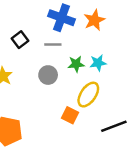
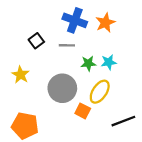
gray circle: (48, 75) -> (62, 88), moved, size x1.6

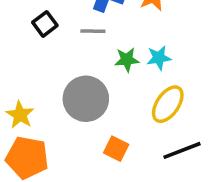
yellow star: (20, 75) -> (20, 115), moved
yellow ellipse: (100, 92) -> (168, 104), moved
orange square: (83, 111) -> (116, 149), moved

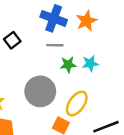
gray line: (93, 31) -> (55, 45), moved
yellow ellipse: (168, 104) -> (77, 104), moved

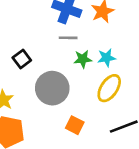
black square: (12, 40) -> (22, 59), moved
yellow ellipse: (77, 104) -> (109, 88), moved

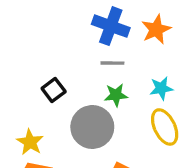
green star: (83, 59) -> (116, 95), moved
yellow ellipse: (109, 88) -> (165, 127), turned -60

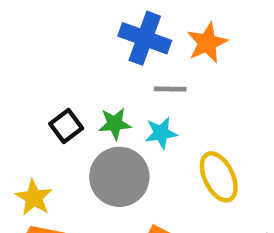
gray line: (112, 63) -> (170, 89), moved
cyan star: (161, 88) -> (161, 133), moved
green star: (116, 95) -> (115, 124), moved

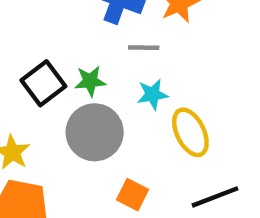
black square: (66, 126) -> (43, 83), size x1.4
cyan star: (161, 133) -> (153, 94), moved

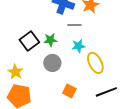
gray circle: (95, 132) -> (52, 63), size x0.7

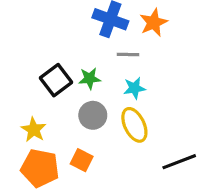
yellow ellipse: (95, 63) -> (134, 125), moved
orange square: (69, 91) -> (82, 160), moved

